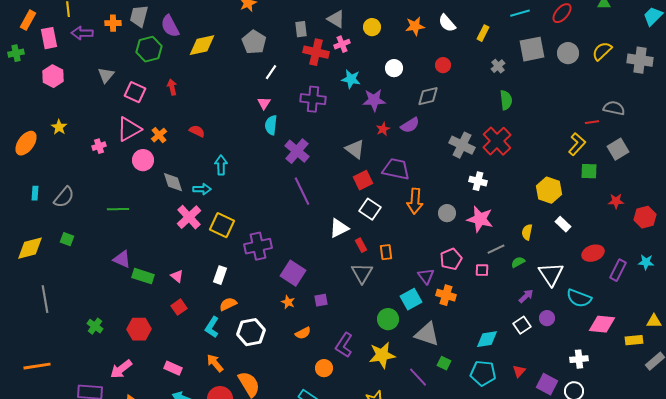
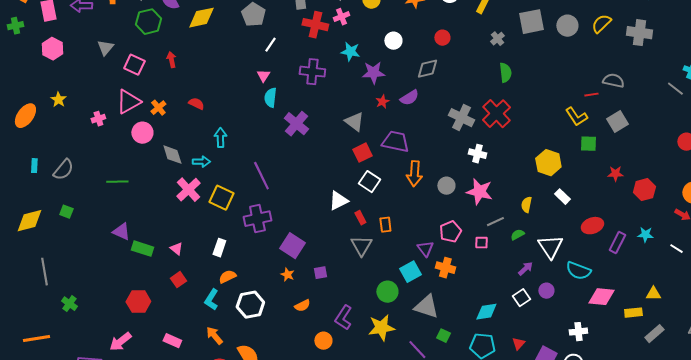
yellow L-shape: (577, 144) -> (576, 117), turned 105
purple line: (302, 191) -> (261, 176), moved
green cross: (95, 326) -> (69, 304), moved

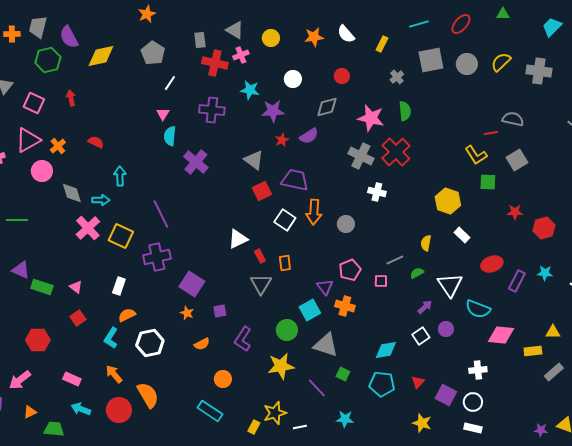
white square: (369, 182) -> (285, 220), moved
pink star: (479, 192) -> (371, 118), moved
purple L-shape: (343, 318) -> (243, 339), moved

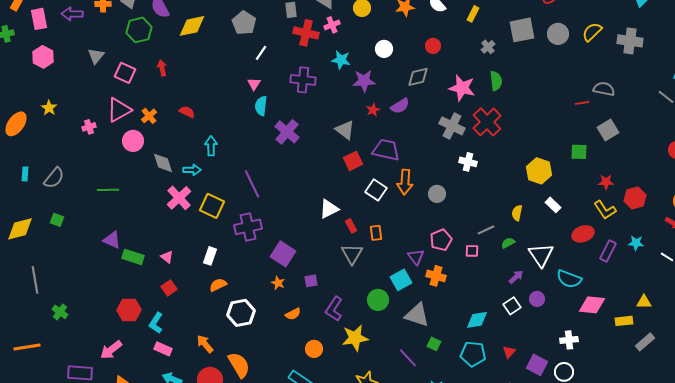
yellow L-shape: (476, 155) -> (605, 210), moved
cyan L-shape: (111, 338) -> (156, 323), moved
yellow star: (281, 366) -> (355, 338), moved

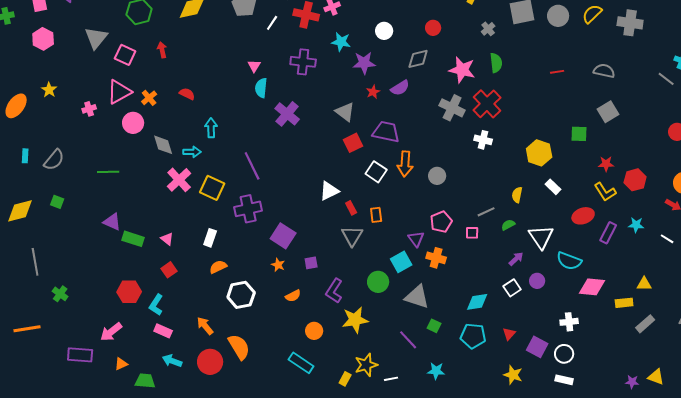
white line: (261, 53) -> (272, 23), moved
gray triangle: (96, 56) -> (96, 38), size x1.4
red line: (582, 103) -> (557, 72), moved
white cross: (468, 162) -> (483, 140), moved

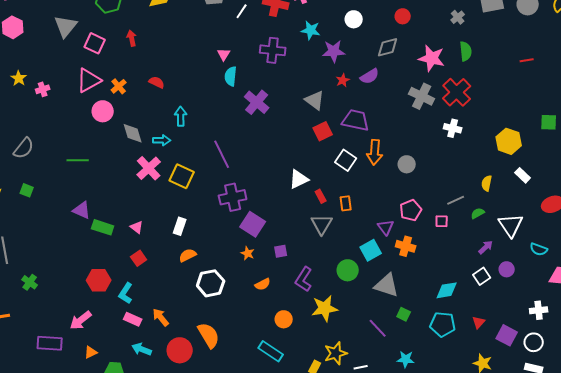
pink cross: (89, 109) -> (43, 89), moved
purple cross: (248, 209) -> (233, 197), moved
cyan semicircle: (569, 261) -> (539, 249), size x0.7
orange arrow: (205, 326) -> (161, 317), moved

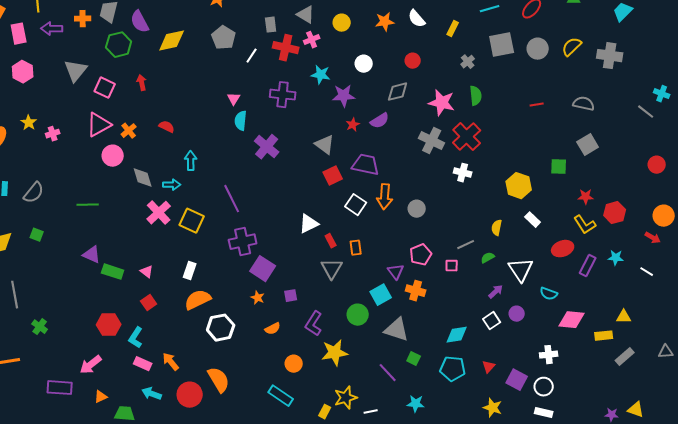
orange semicircle: (188, 255) -> (198, 300), size x1.5

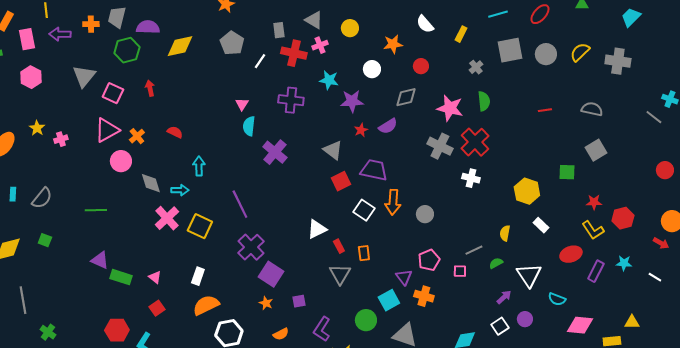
purple semicircle: (140, 22) -> (148, 27), turned 120
orange star: (385, 22) -> (393, 44), moved
purple cross: (243, 242) -> (251, 247), turned -32

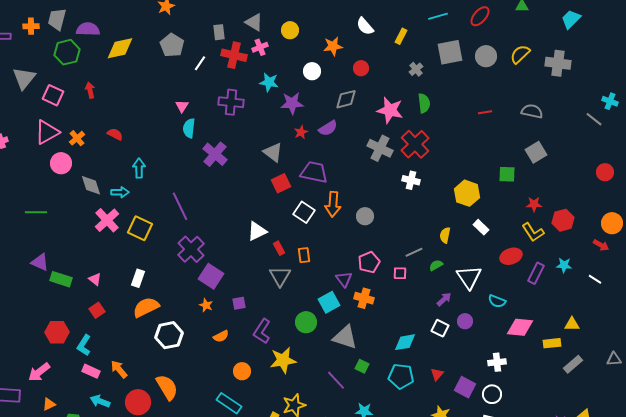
white square: (500, 326) -> (440, 328), turned -30

